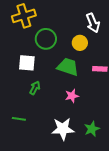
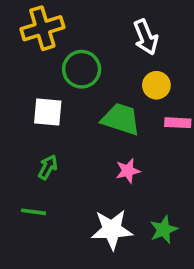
white arrow: (93, 23) -> (146, 37), moved
yellow circle: (80, 43) -> (156, 85), moved
green arrow: (35, 88) -> (48, 167), moved

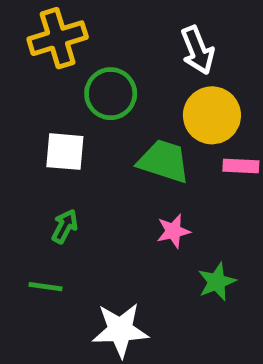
yellow circle: (156, 85) -> (212, 115), size x1.5
white star: (112, 230) -> (120, 330), moved
green star: (164, 230) -> (217, 282), moved

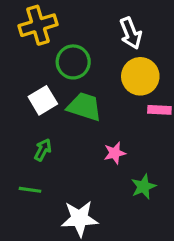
white square: (65, 152) -> (43, 100), turned -36
green trapezoid: (164, 161) -> (84, 107), moved

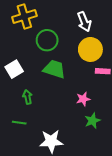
white square: (43, 100) -> (14, 69), moved
green arrow: (43, 150) -> (27, 97), turned -40
pink star: (115, 153) -> (83, 99), moved

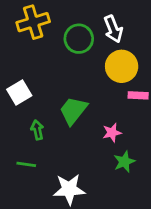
green circle: (47, 40) -> (79, 39), moved
green trapezoid: (54, 69) -> (73, 111), moved, turned -70

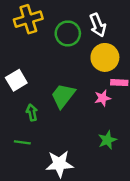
pink star: (112, 133) -> (103, 98), moved

